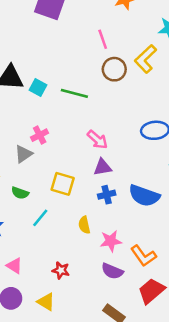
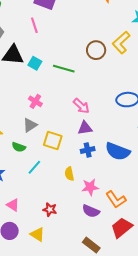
pink line: (103, 39) -> (34, 25), moved
pink cross: (40, 135) -> (35, 101), turned -32
gray triangle: (23, 154) -> (30, 125), moved

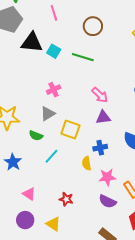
brown circle: (96, 50) -> (93, 26), moved
pink cross: (35, 101) -> (54, 90), turned 32
blue cross: (88, 150) -> (100, 148), moved

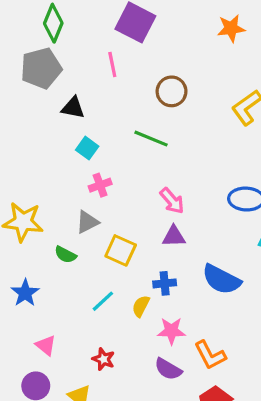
black triangle: (32, 42) -> (73, 108), size x0.7
cyan square: (54, 51) -> (87, 148), moved
cyan line: (51, 156) -> (103, 301), moved
yellow semicircle: (87, 163) -> (141, 306), turned 32

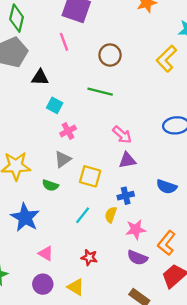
blue semicircle: (221, 279) -> (167, 187), size x0.7
blue star: (25, 293) -> (25, 218), size x1.4
orange L-shape: (210, 355) -> (166, 243), turned 75

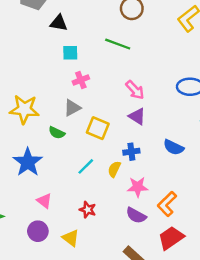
cyan square: (55, 105) -> (70, 53), turned -35
purple triangle: (127, 160) -> (137, 116), turned 36

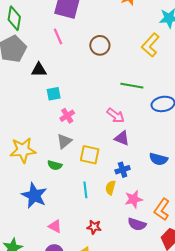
green line: (118, 44) -> (132, 86), moved
cyan line: (86, 166) -> (85, 190), turned -42

